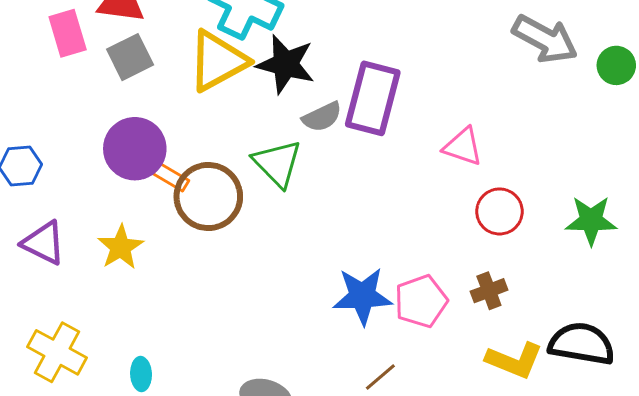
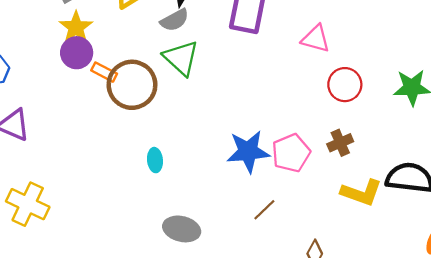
gray semicircle: (322, 117) -> (175, 20), moved
purple circle: (135, 149) -> (77, 53), size x0.7
yellow star: (121, 247) -> (76, 27), moved
cyan ellipse: (141, 374) -> (155, 160), moved

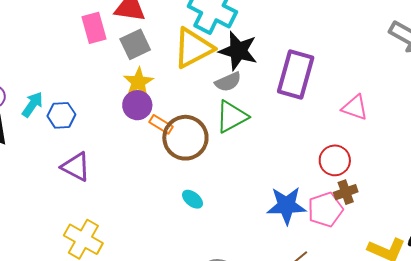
green triangle: (181, 58) -> (232, 117), turned 45
red circle: (345, 85) -> (335, 160), moved
brown cross: (340, 143) -> (346, 192), moved
cyan ellipse: (155, 160) -> (192, 199), moved, turned -50

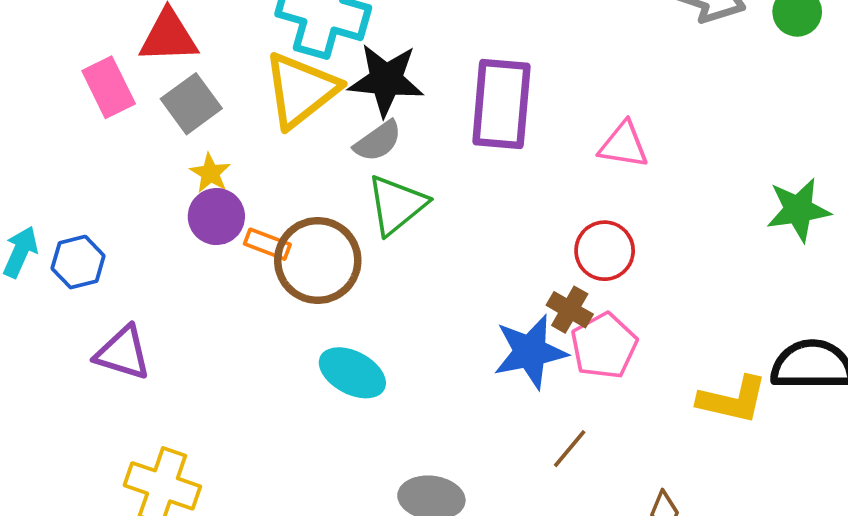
yellow star: (138, 82) -> (210, 173), size x0.7
brown cross: (346, 192) -> (570, 310), moved, turned -30
cyan ellipse: (192, 199) -> (352, 373), size x1.6

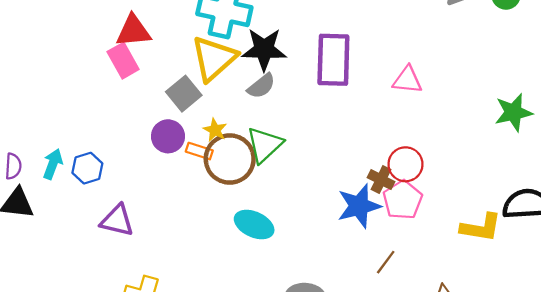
pink rectangle: (109, 87) -> (123, 61), moved
gray square: (191, 104) -> (184, 94), moved
yellow star: (210, 173) -> (215, 130), moved
green triangle: (397, 205) -> (265, 145), moved
red circle: (605, 251) -> (405, 164), moved

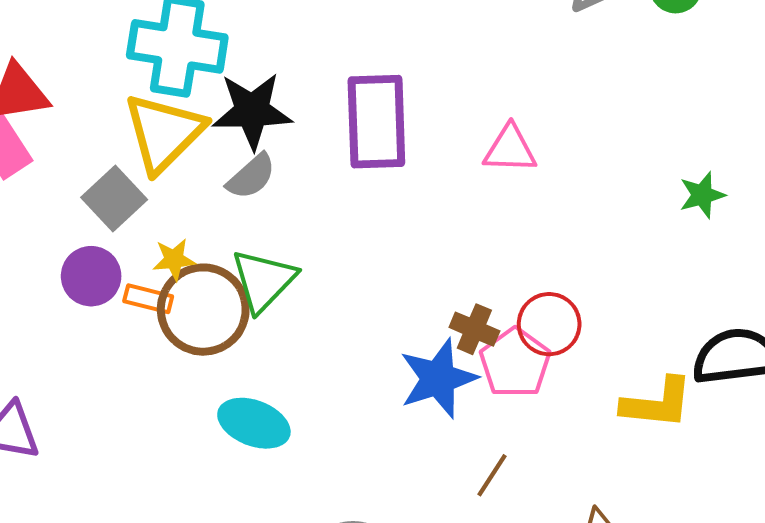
green star: (513, 112) -> (702, 195), size x0.7
yellow star: (215, 130) -> (174, 260), turned -30
red circle: (405, 164) -> (549, 324), moved

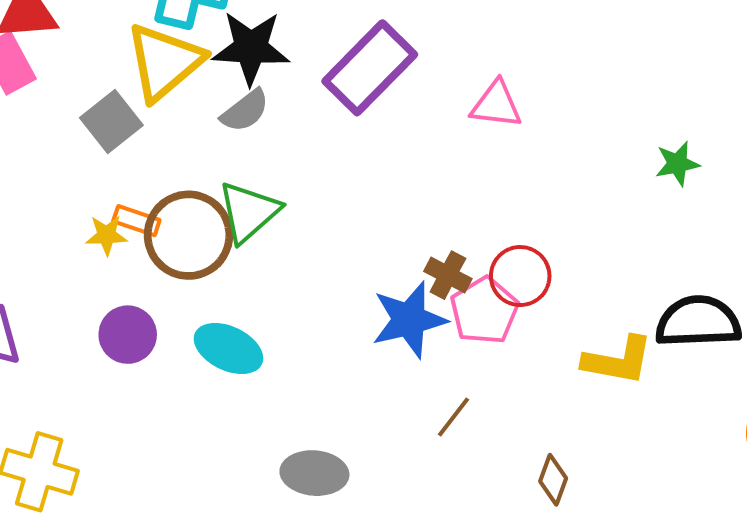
purple rectangle: (376, 122) -> (370, 68), turned 42
yellow star: (174, 260) -> (107, 235), moved
purple circle: (91, 276) -> (128, 335), moved

